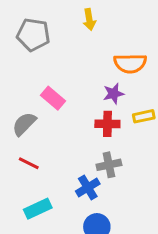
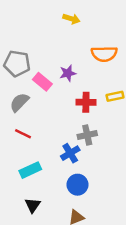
yellow arrow: (89, 19) -> (71, 19), turned -63
gray pentagon: (33, 35) -> (17, 64), moved
purple star: (114, 94) -> (68, 73), moved

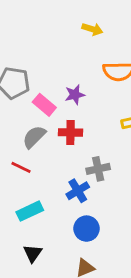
yellow arrow: (71, 19) -> (92, 29), moved
gray semicircle: (19, 102) -> (34, 137), moved
red cross: (86, 102) -> (70, 132), moved

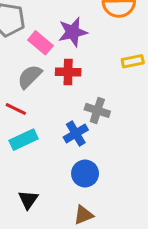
purple star: (75, 95) -> (73, 32), size x1.4
gray cross: (98, 169) -> (97, 110), turned 30
cyan rectangle: (30, 211) -> (24, 140), moved

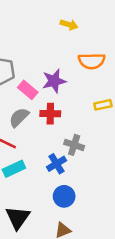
black triangle: (28, 200) -> (18, 218), size x1.5

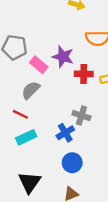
purple star: (54, 81) -> (63, 57), turned 30
red cross: (50, 114) -> (84, 74), moved

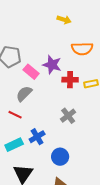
gray cross: (81, 115) -> (68, 116), turned 35
blue cross: (65, 133) -> (37, 137), moved
cyan rectangle: (26, 137) -> (14, 145), moved

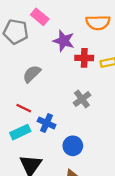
pink rectangle: (31, 72) -> (40, 17), moved
red line: (15, 115) -> (24, 108), moved
blue cross: (37, 137) -> (47, 123), turned -35

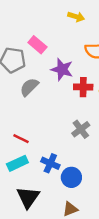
gray semicircle: (32, 74) -> (29, 87), moved
blue cross: (47, 123) -> (50, 163), moved

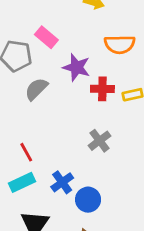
red line: (21, 139) -> (26, 152), turned 35
blue cross: (50, 163) -> (62, 182), turned 30

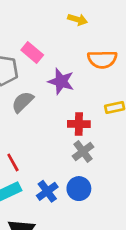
red cross: (102, 89) -> (79, 124), moved
blue circle: (88, 200) -> (79, 189), moved

